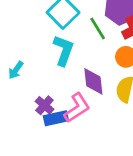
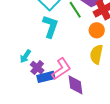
cyan arrow: (16, 70) -> (25, 56), moved
purple diamond: (93, 81) -> (75, 85), moved

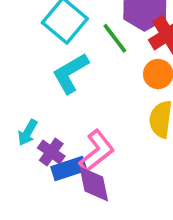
cyan L-shape: (50, 27) -> (70, 73), turned -135
purple diamond: (75, 85) -> (94, 184), moved

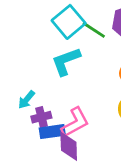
green line: (115, 38) -> (94, 30), moved, turned -30
purple cross: (51, 152) -> (41, 117), turned 30

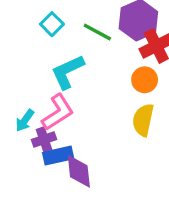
cyan square: (69, 22) -> (52, 24), moved, size x0.6
pink L-shape: (75, 122) -> (58, 112), moved

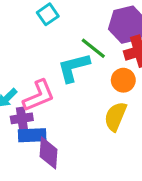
green line: (97, 32) -> (93, 48), moved
cyan L-shape: (68, 72) -> (74, 67), moved

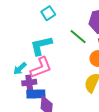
cyan L-shape: (74, 67) -> (41, 46), moved

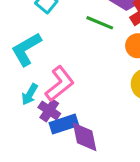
cyan L-shape: (41, 46) -> (26, 49), moved
purple cross: (29, 83) -> (49, 110), turned -32

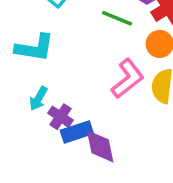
cyan L-shape: (26, 49) -> (35, 48), turned -141
pink L-shape: (60, 84) -> (128, 79), moved

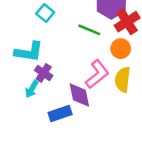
purple cross: (60, 117) -> (44, 73), moved
purple diamond: (100, 146) -> (79, 95), moved

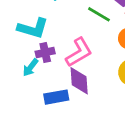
purple cross: (44, 73) -> (45, 53), turned 36
pink L-shape: (97, 74) -> (79, 52), moved

